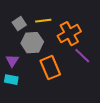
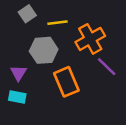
gray square: (19, 24) -> (27, 14), moved

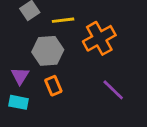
purple line: (107, 67) -> (113, 90), moved
orange rectangle: (66, 82) -> (53, 86), moved, size x0.6

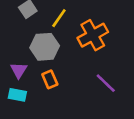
yellow line: (63, 20) -> (59, 18), turned -48

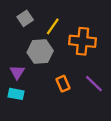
orange cross: (93, 35) -> (82, 41), turned 35
orange rectangle: (50, 79) -> (63, 84), moved

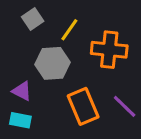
purple triangle: (17, 72) -> (22, 91), turned -35
orange rectangle: (63, 84) -> (83, 106), size x1.6

